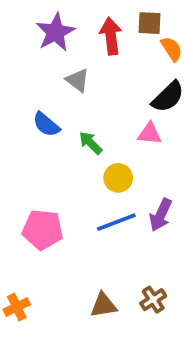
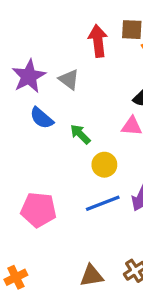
purple star: (55, 32) -> (29, 76), moved

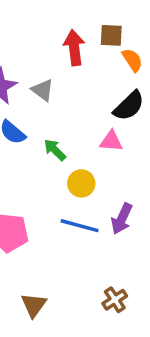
blue line: (103, 203) -> (80, 226), turned 36
brown triangle: (92, 276) -> (34, 305), moved, turned -45

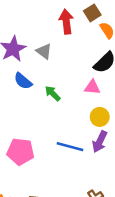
brown square: (111, 35) -> (92, 13), turned -35
yellow circle: (81, 183) -> (100, 117), moved

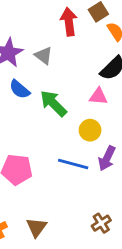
green arrow: (53, 93) -> (53, 103), size x1.5
yellow circle: (100, 117) -> (90, 130), moved

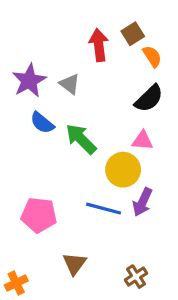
pink triangle: (98, 96) -> (142, 141), moved
yellow circle: (90, 130) -> (123, 170), size x1.4
brown triangle: (36, 227) -> (74, 264), moved

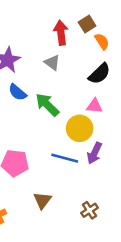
gray triangle: (70, 84) -> (52, 62), moved

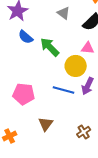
gray triangle: (52, 62) -> (64, 13), moved

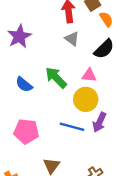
blue semicircle: (26, 37) -> (24, 84), moved
pink triangle: (88, 48) -> (89, 75), moved

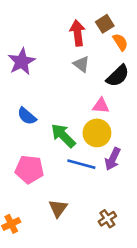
green arrow: (56, 78) -> (63, 136), moved

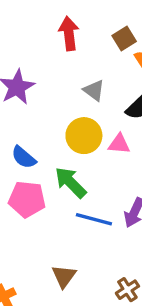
red arrow: (77, 33) -> (69, 33), moved
yellow circle: (97, 133) -> (84, 136), moved
pink pentagon: (29, 169) -> (27, 199), moved

